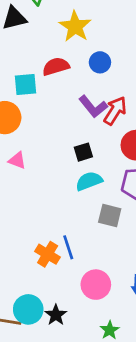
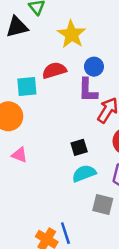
purple L-shape: (93, 107) -> (88, 90), moved, turned 40

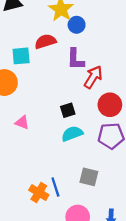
blue circle: (94, 67) -> (77, 25), moved
pink triangle: (19, 155) -> (22, 123), moved
gray square: (103, 204) -> (89, 177), moved

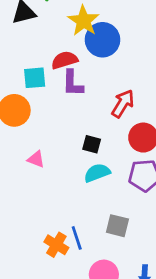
blue circle: (77, 25) -> (103, 40), size x1.6
purple L-shape: (75, 59) -> (73, 83), moved
black square: (68, 110) -> (92, 144), turned 32

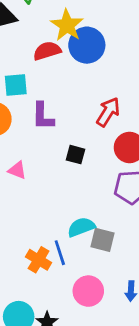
red semicircle: (64, 60) -> (47, 51), moved
purple L-shape: (73, 83) -> (43, 116), moved
cyan semicircle: (97, 173) -> (81, 227), moved

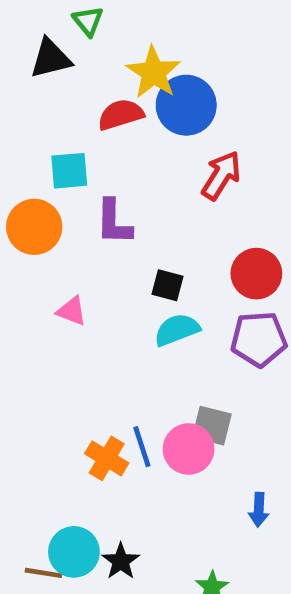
red arrow: (108, 112) -> (221, 175), moved
cyan semicircle: (81, 227) -> (177, 330), moved
pink circle: (88, 291) -> (189, 449), moved

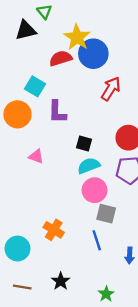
cyan square: (69, 171) -> (35, 86), turned 36
blue line: (142, 447) -> (97, 240), moved
pink circle: (189, 449) -> (95, 190), moved
cyan circle: (74, 552) -> (17, 249), moved

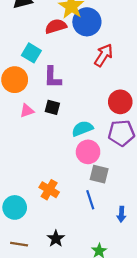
black square: (84, 144) -> (52, 107), moved
pink triangle: (36, 156) -> (27, 111), moved, turned -40

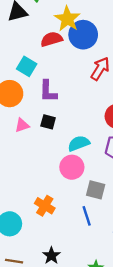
pink circle: (88, 152) -> (72, 167), moved

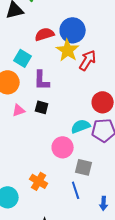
yellow star: (67, 19) -> (68, 50), moved
cyan semicircle: (79, 143) -> (81, 126), moved

